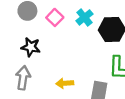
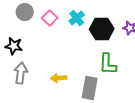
black star: (31, 47) -> (14, 46), moved

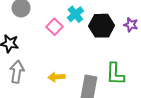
pink square: (50, 18) -> (55, 27), moved
green L-shape: (108, 64) -> (115, 74), moved

